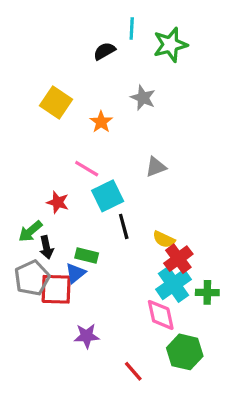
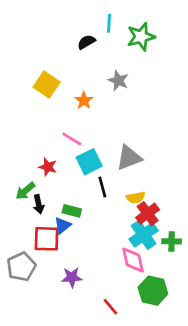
gray triangle: (156, 167) -> (129, 158), moved, size x1.5
yellow semicircle: (164, 239) -> (136, 198), turned -36
gray pentagon: (32, 278) -> (21, 267), moved

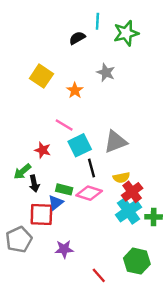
pink diamond: (133, 260) -> (89, 193), moved, turned -60

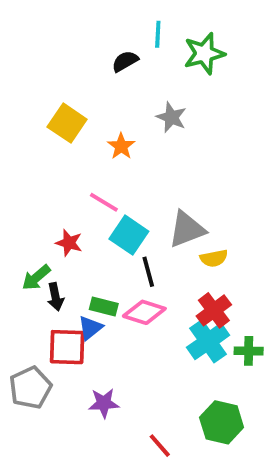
cyan square: (80, 145) -> (129, 235), turned -30
yellow semicircle: (121, 178) -> (214, 258), moved

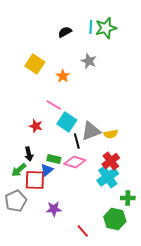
cyan line: (158, 34) -> (91, 27), moved
gray triangle: (187, 229) -> (91, 131), moved
green arrow: (36, 278) -> (19, 170), moved
green cross: (249, 351) -> (128, 198), moved

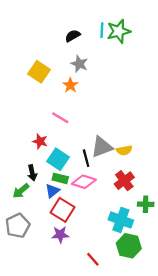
gray star: (89, 61) -> (79, 64), moved
cyan square: (67, 122) -> (58, 159), moved
cyan cross: (108, 177) -> (121, 220), moved, turned -35
red square: (35, 180) -> (63, 210), moved, turned 30
green cross: (128, 198) -> (146, 204), moved

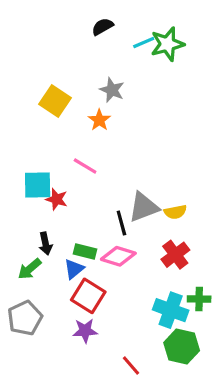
cyan line: (102, 30) -> (144, 42), turned 64
black semicircle: (73, 36) -> (102, 27), moved
cyan square: (58, 159) -> (38, 185), moved, turned -35
green cross: (146, 204) -> (199, 299), moved

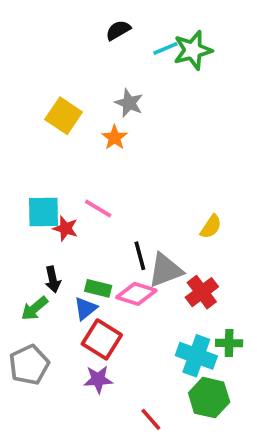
pink line: (85, 166) -> (98, 208), moved
gray triangle: (144, 207) -> (165, 270), moved
yellow semicircle: (175, 212) -> (211, 227), moved, turned -45

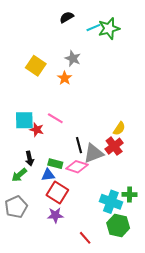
red cross: (202, 292) -> (114, 146), moved
blue triangle: (85, 308) -> (48, 175), turned 32

